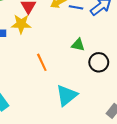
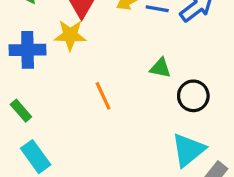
cyan triangle: (67, 95) -> (188, 150), moved

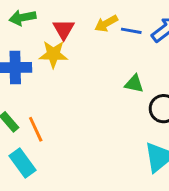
orange line: (103, 96) -> (36, 129), moved

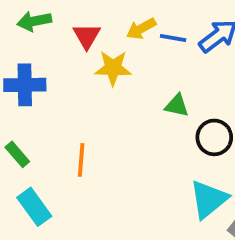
yellow star: (53, 54) -> (113, 68), moved
orange line: (36, 129) -> (81, 160), moved, turned 30

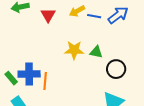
yellow star: (113, 68) -> (74, 50), moved
blue cross: (25, 85) -> (29, 74), moved

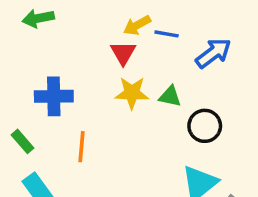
red triangle: (48, 15) -> (123, 53), moved
blue arrow: (118, 15) -> (213, 53), moved
blue cross: (29, 74) -> (54, 96), moved

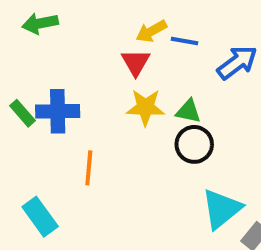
black circle: (205, 126) -> (194, 144), moved
green rectangle: (23, 141) -> (22, 113), moved

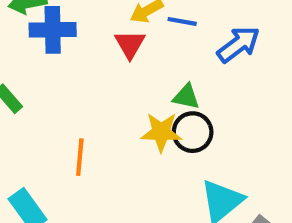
yellow star: (145, 107) -> (161, 132), moved
blue cross: (58, 111) -> (53, 30), moved

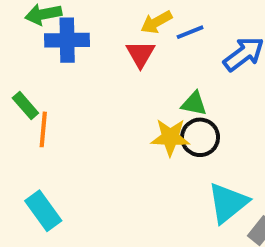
blue line: (182, 21) -> (190, 32), turned -32
orange line: (80, 157) -> (43, 129), moved

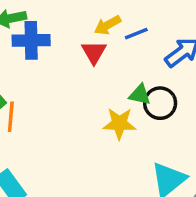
black circle: (200, 137) -> (160, 103), moved

